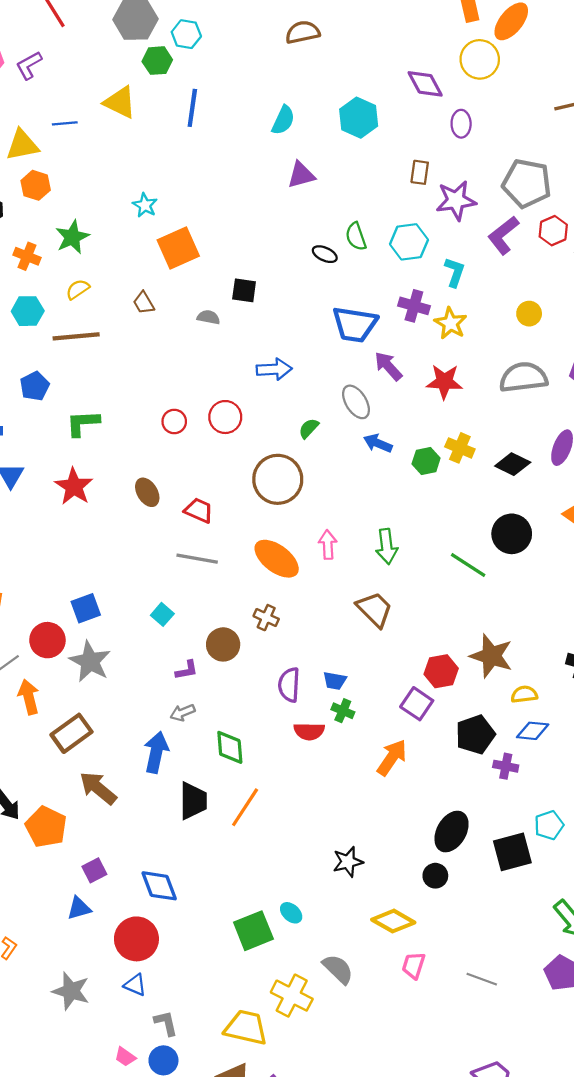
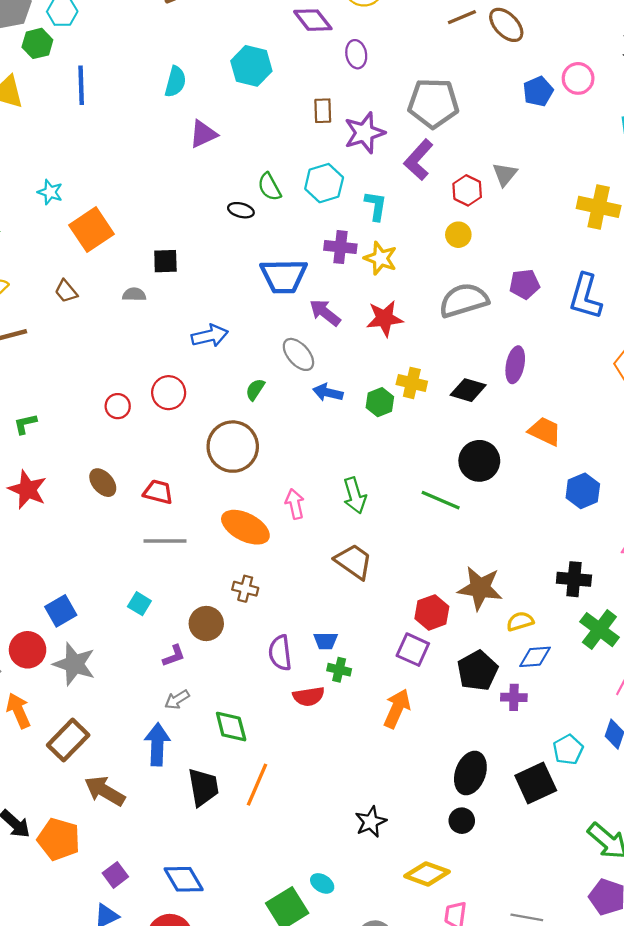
red hexagon: (553, 231) -> (467, 190), moved
green L-shape: (83, 423) -> (25, 424), size x0.7

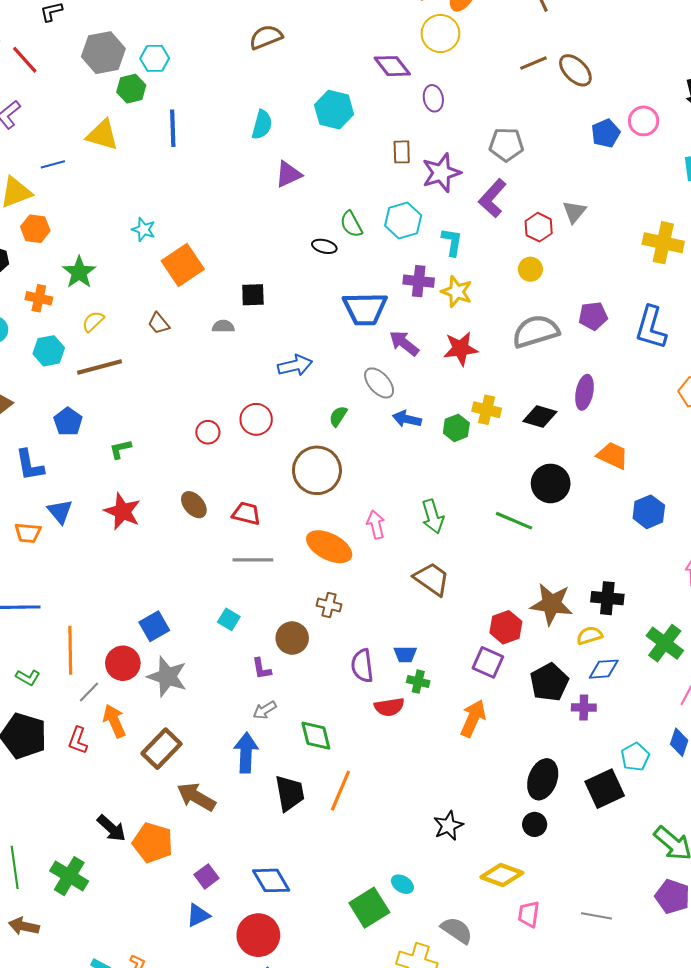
gray pentagon: (433, 103) -> (506, 145), size x0.7
black cross: (574, 579) -> (607, 598), moved
purple L-shape: (174, 656) -> (261, 669), turned 100

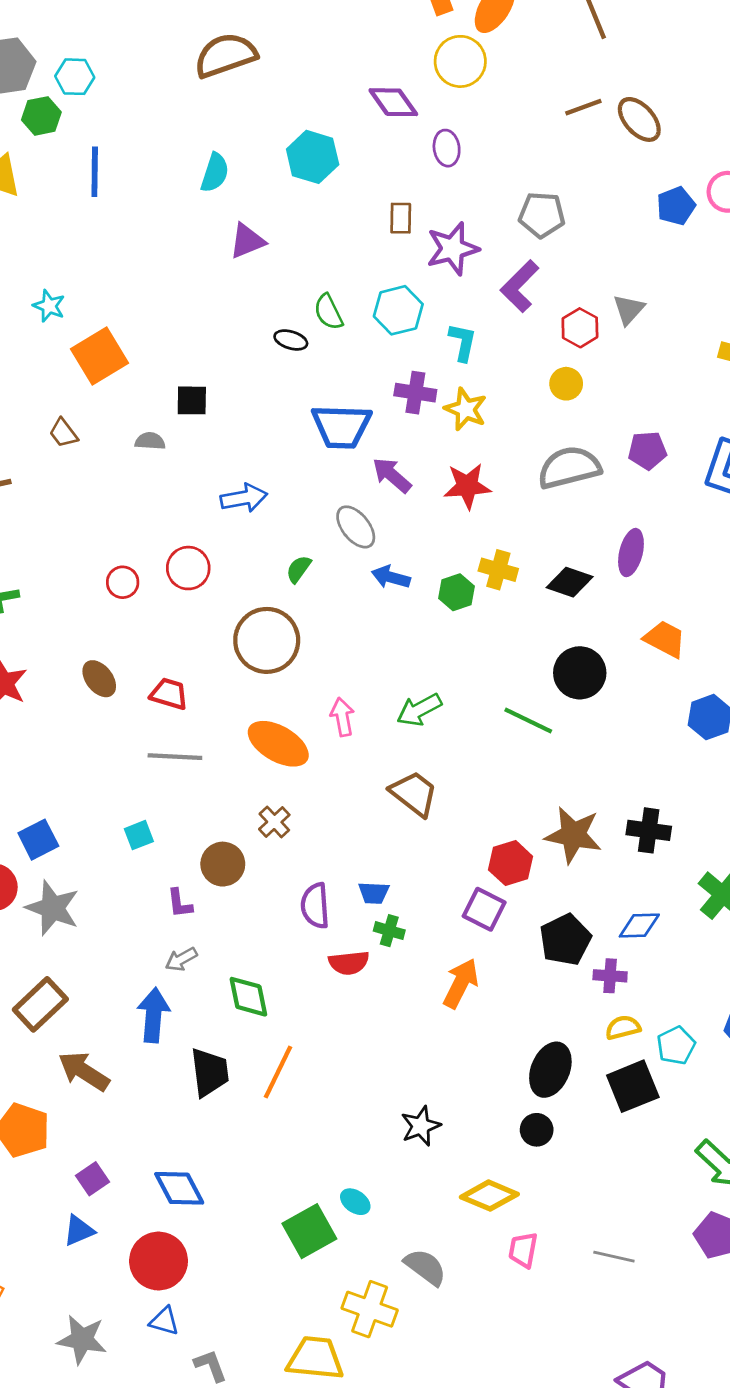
brown semicircle: (266, 37) -> (226, 55), size x1.4
green arrow: (433, 516) -> (419, 710), turned 76
brown cross: (329, 605) -> (274, 822), turned 30
cyan square: (229, 619) -> (139, 835), turned 35
yellow semicircle: (590, 635) -> (623, 1028), moved

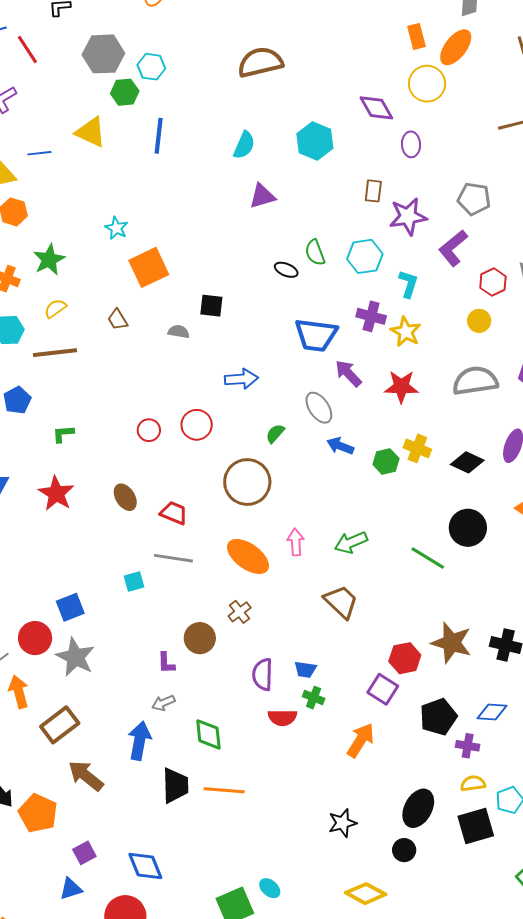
cyan square: (139, 835) -> (134, 581), moved
orange line: (278, 1072) -> (224, 790), turned 63
black star: (421, 1126) -> (342, 823), moved

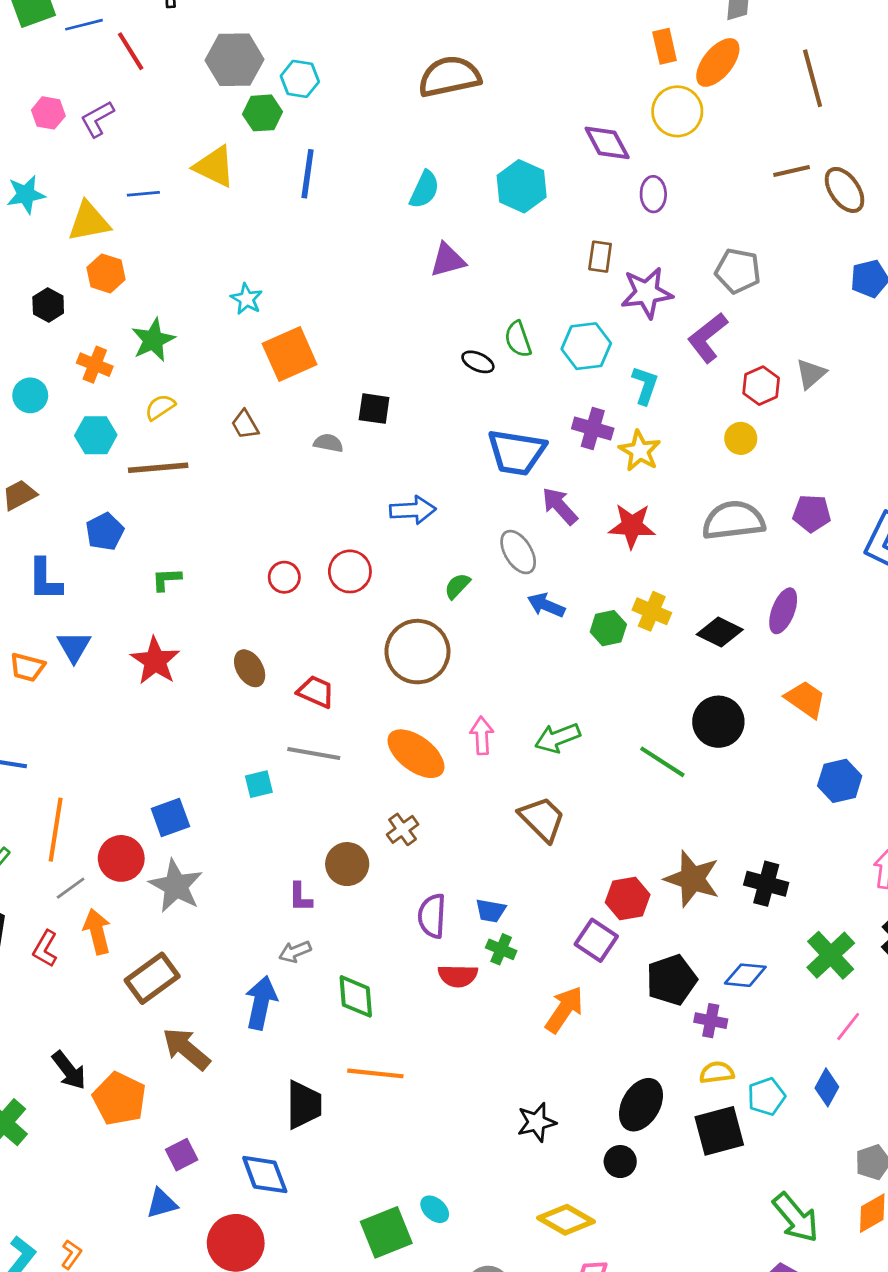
black trapezoid: (175, 785) -> (304, 1105), moved

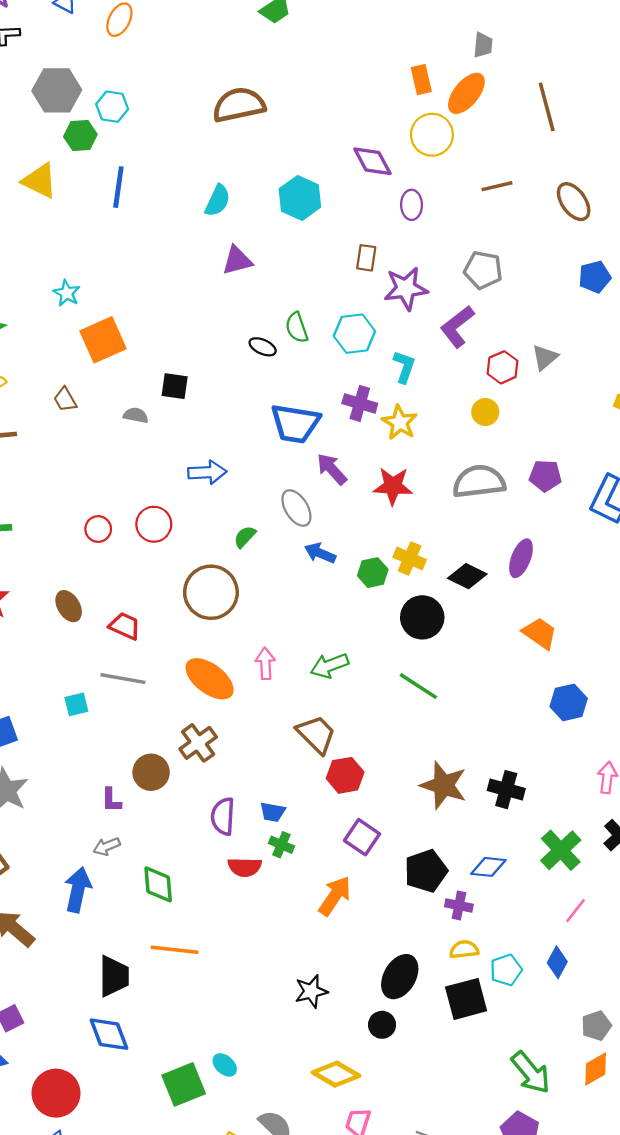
brown line: (792, 171) -> (497, 186), moved
black circle: (718, 722) -> (422, 617), moved
brown cross: (403, 829) -> (198, 743), size x1.4
red hexagon: (628, 898) -> (345, 775), moved
blue diamond: (265, 1175) -> (109, 1034), moved

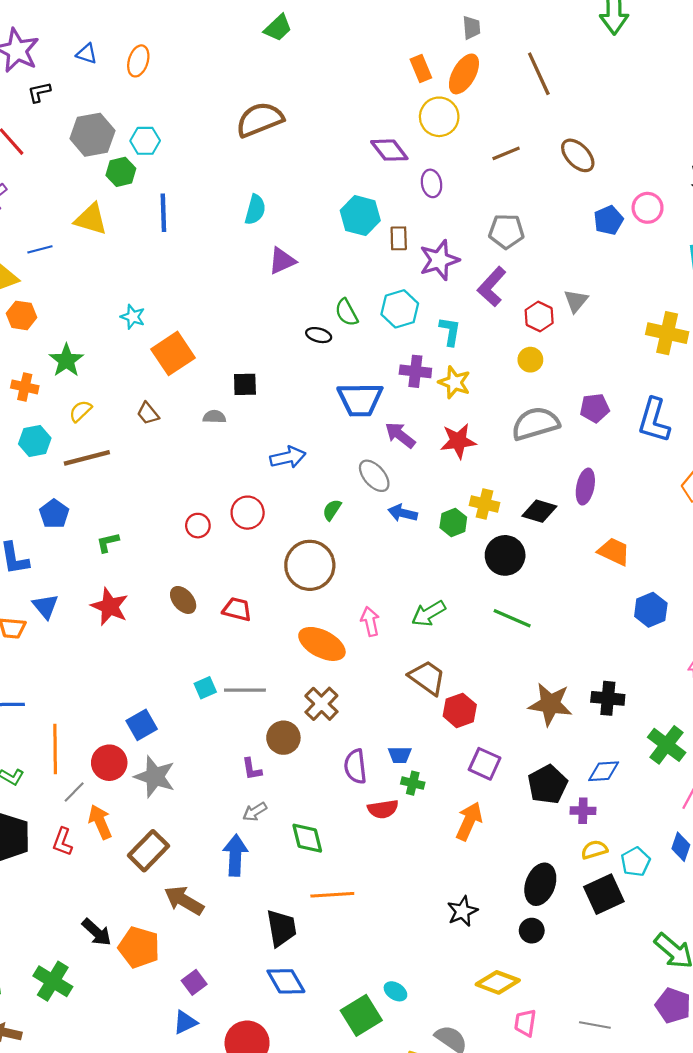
cyan hexagon: (300, 198) -> (360, 216), moved
gray line: (123, 679) -> (245, 690), moved

